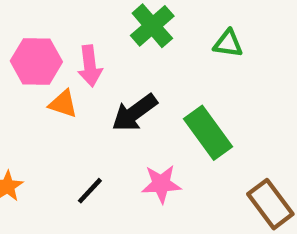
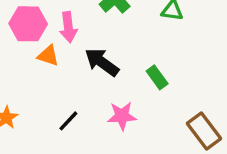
black arrow: (134, 113) -> (102, 62), turned 72
green rectangle: (208, 133) -> (157, 77), size x0.6

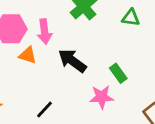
pink star: (122, 116) -> (102, 97), moved

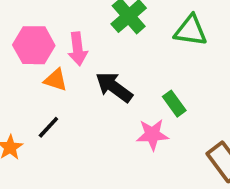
green triangle: (131, 18) -> (191, 31), size x1.4
black line: (44, 109) -> (48, 127), moved

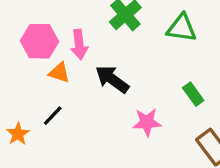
green rectangle: (174, 104) -> (193, 94), moved

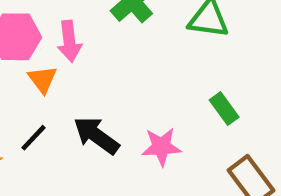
orange triangle: (59, 73) -> (42, 79), turned 35
black arrow: (112, 79) -> (96, 135), moved

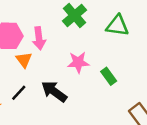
green rectangle: (224, 109) -> (109, 76), moved
pink star: (161, 147) -> (78, 62), moved

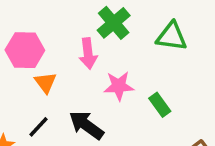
pink arrow: (39, 38) -> (88, 54), moved

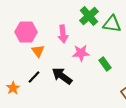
green cross: (114, 23) -> (89, 16), moved

